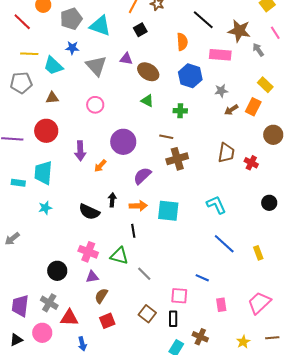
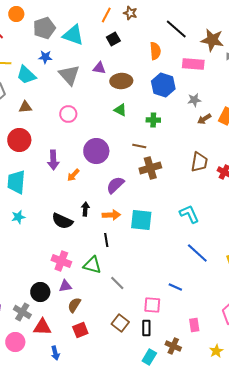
brown ellipse: (148, 72) -> (121, 81), turned -35
black circle: (57, 271) -> (40, 292), moved
pink rectangle: (221, 305) -> (194, 325), moved

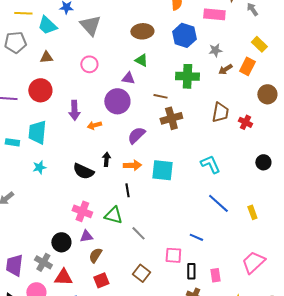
purple triangle: (99, 68) -> (128, 78), moved
green cross: (153, 120) -> (187, 76), moved, size x1.6
orange arrow: (73, 175) -> (94, 125), turned 32
black rectangle: (146, 328) -> (191, 271), moved

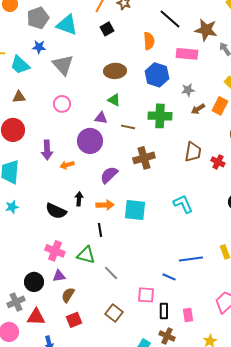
brown line: (160, 96) -> (128, 127), moved
blue line: (218, 203) -> (191, 259), moved, turned -50
gray cross: (43, 262) -> (16, 302), turned 36

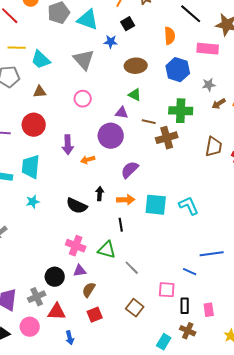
blue star: (39, 47) -> (111, 42), moved
brown cross: (144, 158) -> (167, 138), moved
cyan L-shape: (183, 204) -> (189, 206), moved

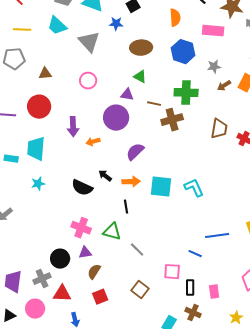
cyan trapezoid: (41, 60) -> (57, 26), moved
black arrow: (100, 194) -> (105, 176), turned -56

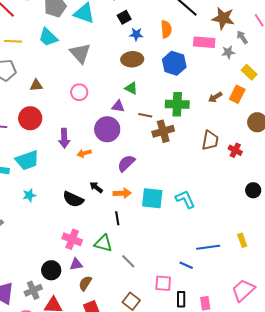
blue star: (116, 24) -> (136, 34), moved
gray star: (214, 67) -> (228, 52), moved
cyan trapezoid: (36, 149) -> (27, 160), turned -115

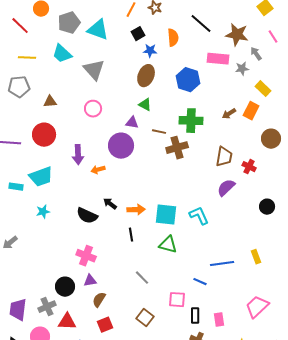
orange semicircle: (166, 29) -> (173, 38), moved
brown ellipse: (132, 59) -> (146, 76), turned -65
purple semicircle: (126, 163) -> (226, 188), moved
green triangle: (103, 243) -> (168, 245), moved

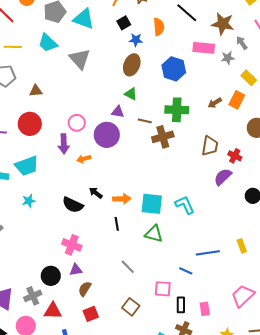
pink circle: (93, 109) -> (77, 123), moved
purple semicircle: (226, 188) -> (223, 177), moved

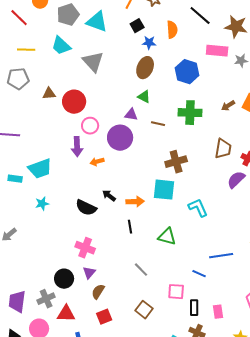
red circle: (30, 124) -> (74, 102), moved
brown cross: (163, 137) -> (176, 162), moved
cyan square: (152, 204) -> (164, 190), moved
purple triangle: (76, 270) -> (89, 273), turned -40

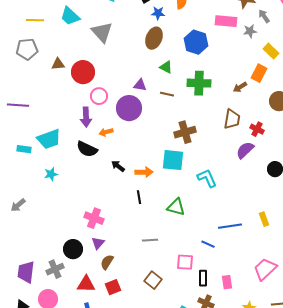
green triangle: (144, 97) -> (166, 67), moved
brown arrow: (228, 106) -> (240, 87), moved
black semicircle: (86, 208) -> (87, 149), moved
gray line: (141, 270) -> (150, 240), turned -49
red triangle: (66, 314) -> (86, 284), moved

